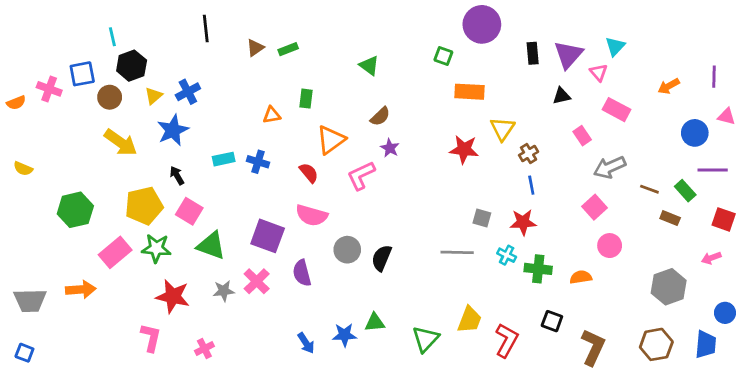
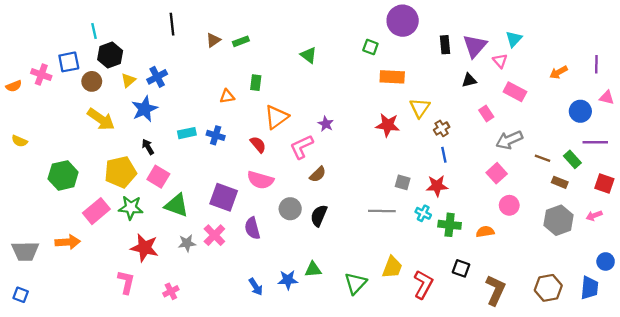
brown semicircle: (380, 116) -> (318, 174), moved
gray hexagon: (669, 287) -> (559, 220), moved

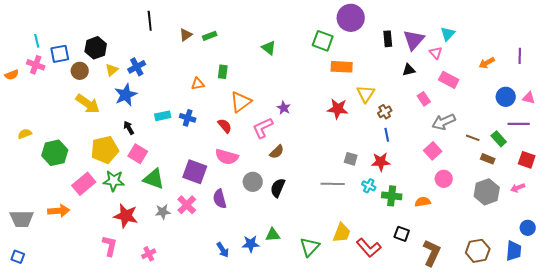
cyan line: (94, 31) -> (37, 41), moved
green square: (370, 47) -> (323, 41), size x1.5
pink triangle: (607, 97) -> (529, 98), moved
yellow semicircle: (20, 141) -> (25, 134), moved, turned 136
red L-shape: (423, 284) -> (369, 248), turned 110

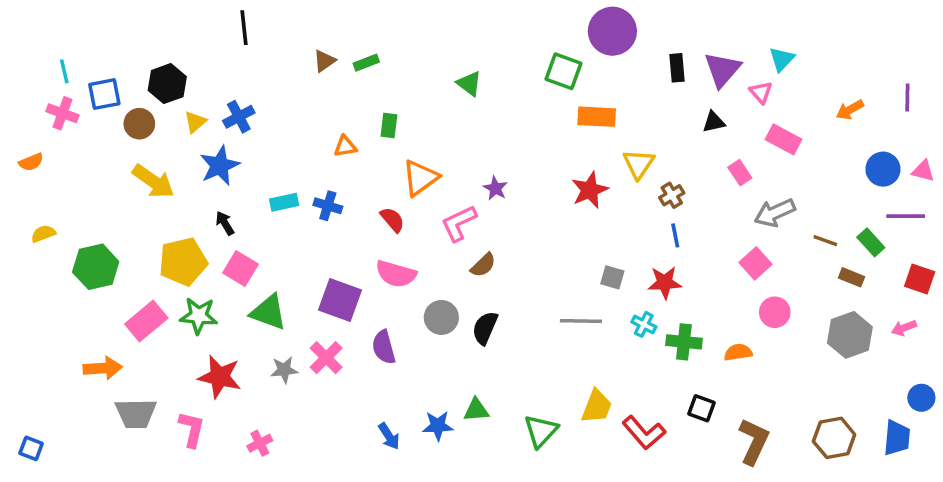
black line: (150, 21) -> (244, 28), moved
orange semicircle: (12, 75) -> (31, 162), moved
red star: (338, 109) -> (590, 190), turned -30
gray trapezoid: (22, 219) -> (136, 413), moved

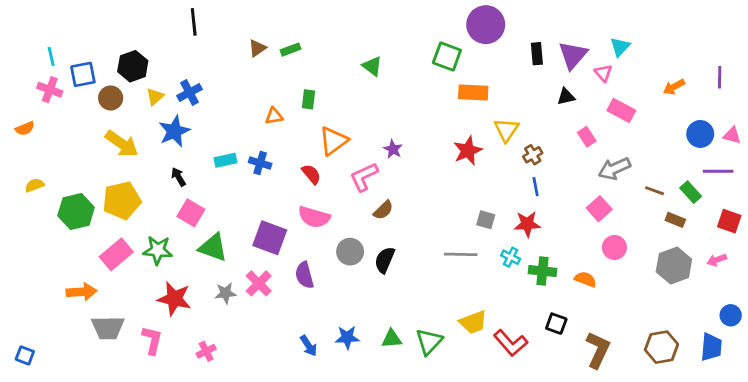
yellow pentagon: (183, 262) -> (122, 200), moved
orange semicircle: (738, 352) -> (585, 279), turned 30
yellow trapezoid: (597, 406) -> (473, 322), turned 48
green triangle: (476, 410) -> (392, 339), moved

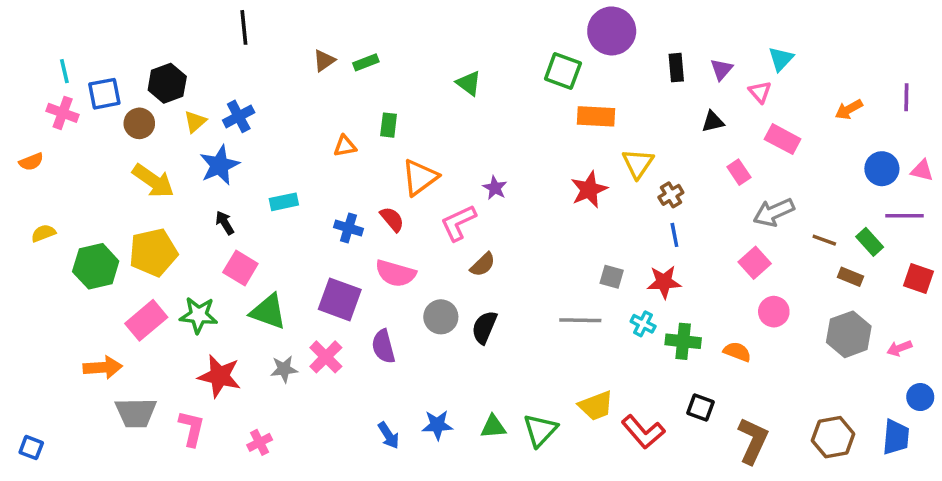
purple triangle: (573, 55) -> (722, 69), size x0.6
blue cross: (260, 163) -> (348, 228), moved
pink arrow: (717, 260) -> (899, 348), moved

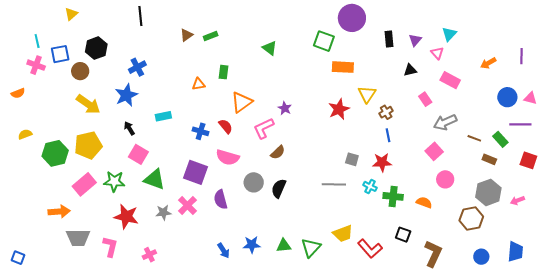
yellow triangle: (195, 122) -> (71, 14), moved
blue circle: (920, 397) -> (481, 257), moved
brown hexagon: (833, 437) -> (471, 219), moved

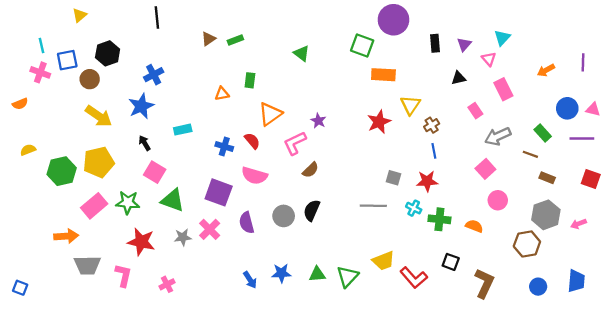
pink rectangle: (450, 80) -> (503, 89), turned 36
green rectangle: (500, 139) -> (543, 133), moved
gray circle: (254, 182) -> (284, 216), moved

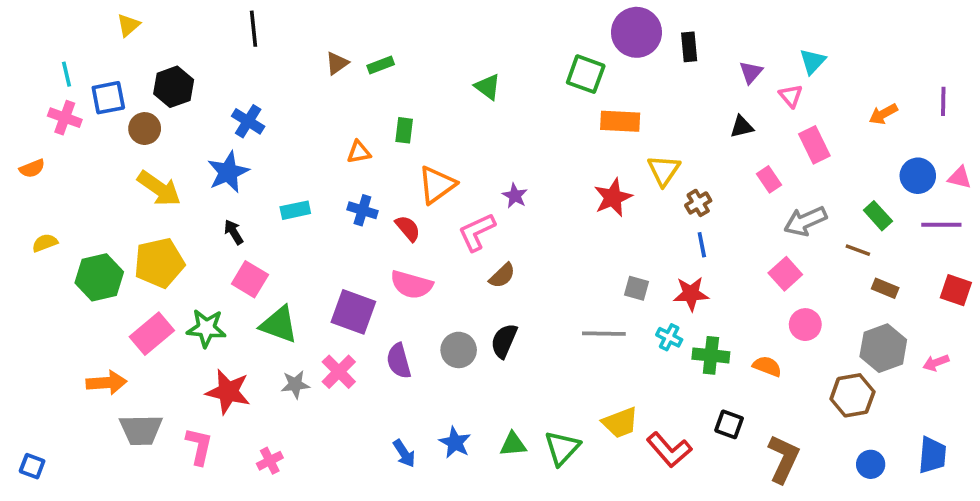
black rectangle: (435, 43) -> (689, 47), moved
blue cross: (154, 75) -> (248, 121), turned -30
blue cross: (224, 146) -> (362, 210), moved
blue star: (281, 273) -> (455, 443), turned 30

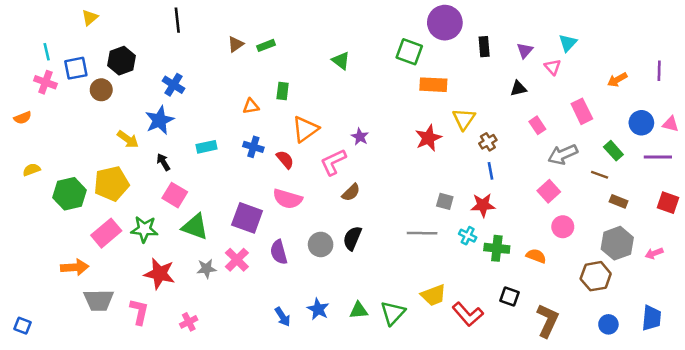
black rectangle: (689, 47) -> (484, 47), moved
pink rectangle: (814, 145) -> (582, 111), moved
yellow arrow: (159, 188) -> (128, 139), moved, size x0.7

